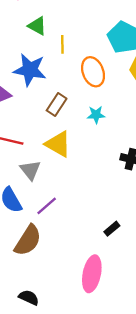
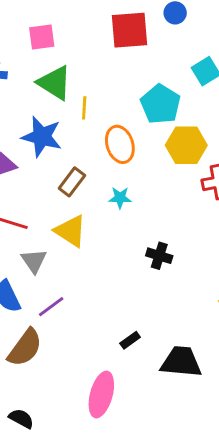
green triangle: (37, 26) -> (55, 83), size x1.5

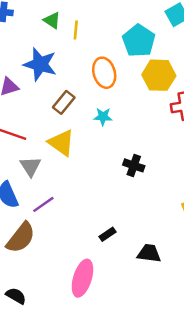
green triangle: (55, 83) -> (52, 20), size x0.6
yellow line: (84, 108) -> (76, 30), moved
black trapezoid: (181, 362) -> (149, 253), size x0.7

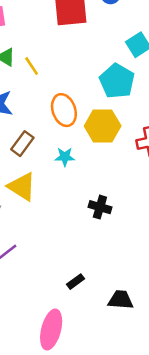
yellow line: (76, 30) -> (32, 66), turned -36
cyan pentagon: (139, 41) -> (117, 81), moved
yellow hexagon: (159, 75) -> (103, 126), moved

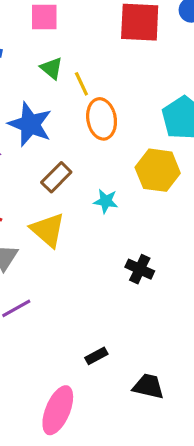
orange ellipse: (64, 110) -> (102, 119), moved

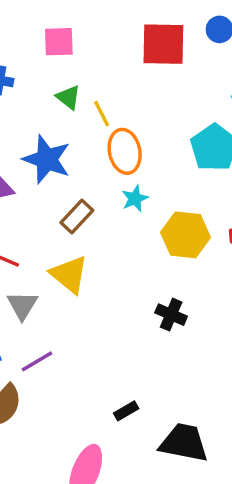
yellow hexagon: (158, 170) -> (185, 235), moved
cyan star: (106, 201) -> (135, 198), moved, turned -30
black trapezoid: (148, 386) -> (184, 443), size x1.4

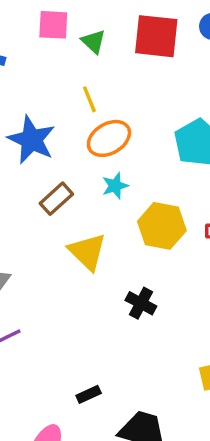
green triangle: (68, 97) -> (94, 42), moved
orange ellipse: (125, 151) -> (109, 138), turned 66
yellow triangle: (69, 274) -> (87, 252), moved

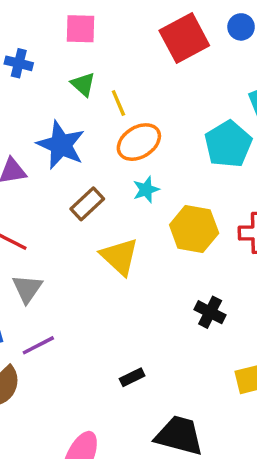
red square: (156, 36) -> (184, 38), turned -33
green triangle: (94, 42) -> (83, 84), moved
black cross: (141, 303) -> (210, 312), moved
black rectangle: (89, 394) -> (132, 377), moved

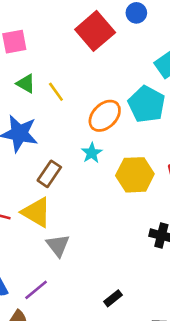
orange ellipse: (139, 142) -> (105, 116), moved
yellow triangle: (120, 257) -> (36, 212), moved
gray triangle: (27, 289) -> (58, 245), moved

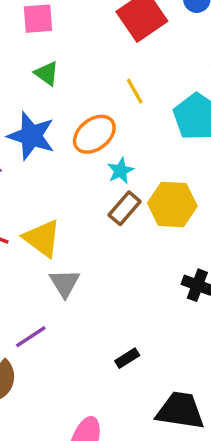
yellow line: (56, 92) -> (135, 91), moved
orange ellipse: (105, 116) -> (94, 134), moved
brown rectangle: (49, 174) -> (125, 208), moved

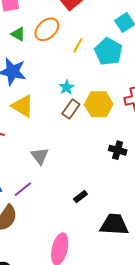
yellow line: (135, 91) -> (78, 45), moved, turned 63
orange ellipse: (94, 134) -> (47, 29), moved
yellow triangle: (42, 238) -> (23, 106), moved

